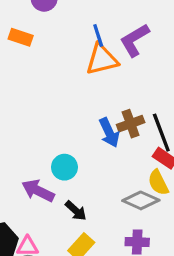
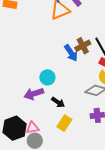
purple arrow: (38, 191) -> (34, 94), turned -36

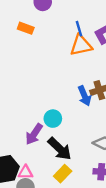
purple arrow: (34, 94) -> (34, 134), turned -48
black arrow: (58, 102) -> (60, 149), size x1.6

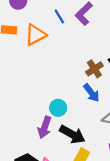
orange triangle: (81, 45) -> (35, 35), moved
blue arrow: (84, 96) -> (91, 93), moved

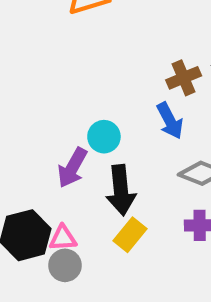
black arrow: (72, 134) -> (121, 190), turned 45

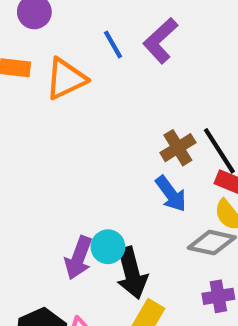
cyan circle: (104, 137) -> (108, 247), moved

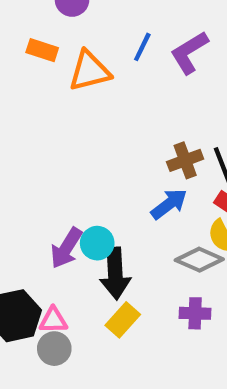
blue line: (113, 45) -> (142, 47), turned 44
blue arrow: (171, 194) -> (169, 204), turned -102

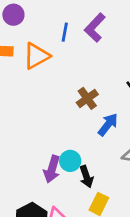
brown cross: (185, 160) -> (87, 98), moved
black arrow: (115, 273) -> (86, 177), size x0.7

